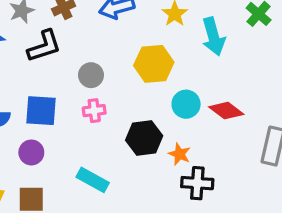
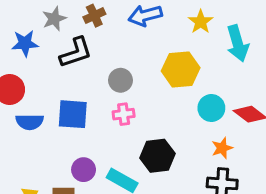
black hexagon: (144, 138) -> (157, 156), moved
purple circle: (31, 152) -> (84, 170), moved
orange star: (180, 154) -> (222, 148), moved, turned 30

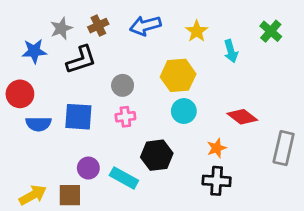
cyan arrow: (238, 43) -> (231, 51), size x0.7
cyan circle: (211, 108) -> (184, 111), moved

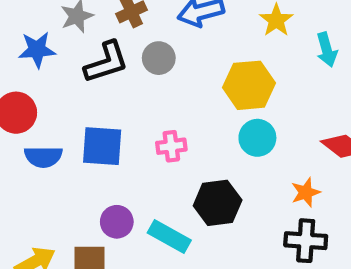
gray circle: (123, 85) -> (159, 58), moved

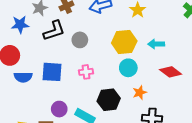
cyan arrow: (327, 50) -> (156, 44), moved, turned 105
gray circle: (159, 58) -> (80, 40), moved
orange star: (306, 192) -> (140, 93), moved

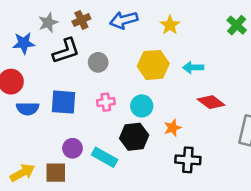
cyan circle: (128, 68) -> (142, 106), moved

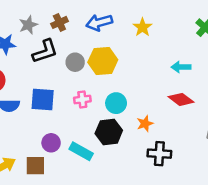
yellow hexagon: (153, 65) -> (103, 61), moved
cyan arrow: (193, 67) -> (181, 67), moved

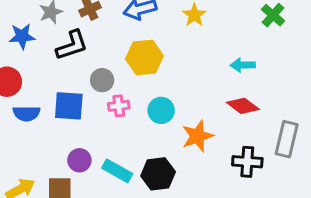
gray circle: (75, 62) -> (102, 80), moved
orange star: (145, 124) -> (197, 136), size x1.5
black hexagon: (109, 132) -> (158, 174), moved
black cross: (159, 154) -> (247, 162), moved

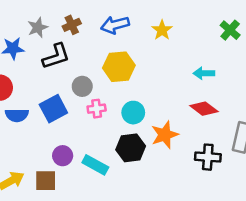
blue square: (69, 106) -> (53, 109), turned -32
black hexagon: (158, 174) -> (131, 148), moved

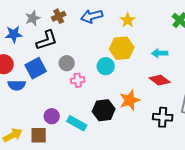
yellow hexagon: (119, 67) -> (122, 48), moved
blue square: (53, 109) -> (36, 68), moved
cyan circle: (133, 113) -> (106, 66), moved

